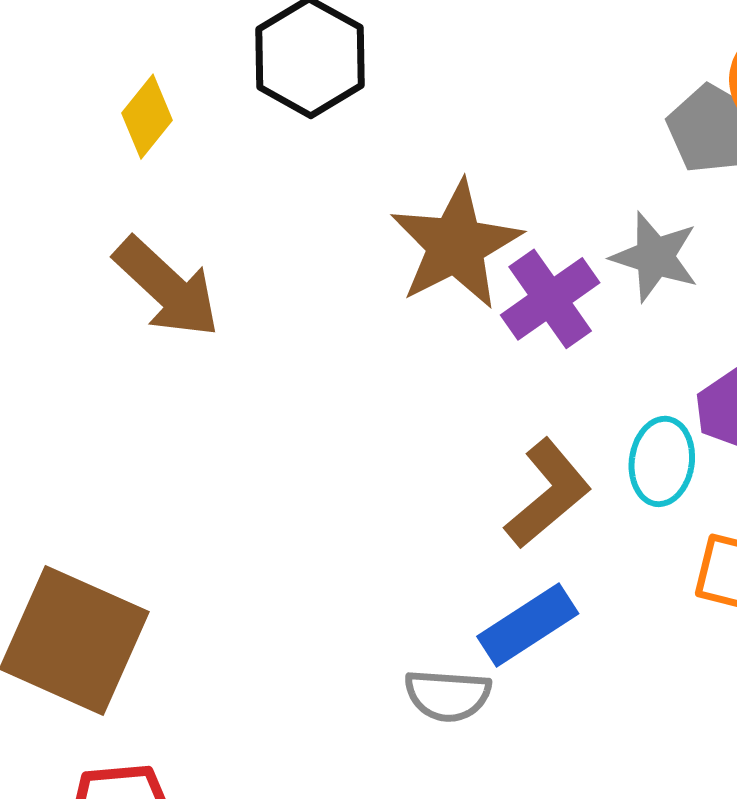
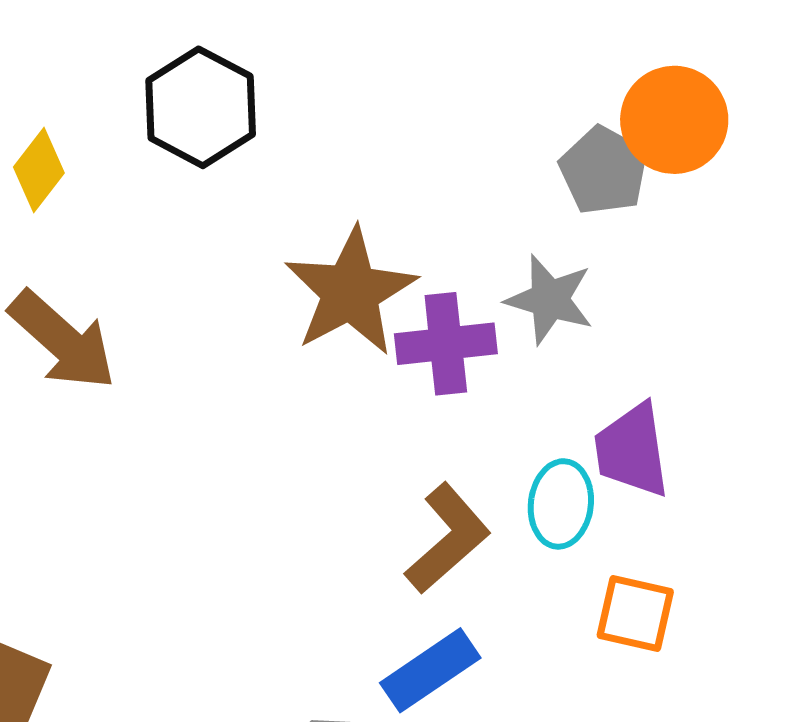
purple cross: (550, 299) -> (446, 344), turned 30

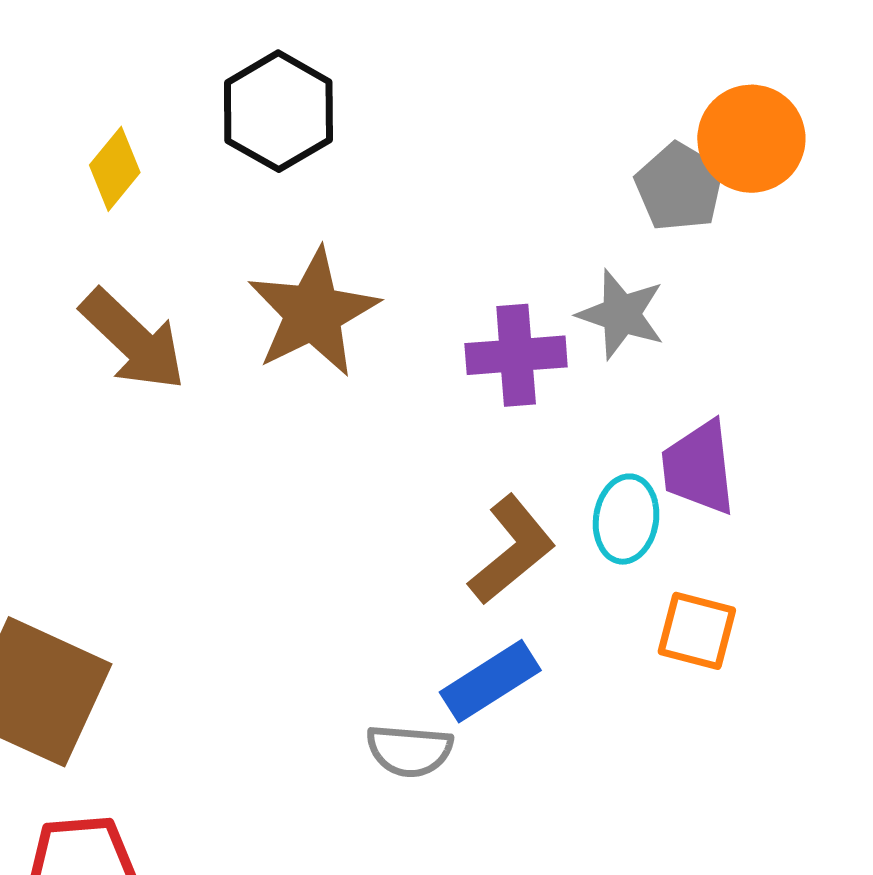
brown star: (350, 292) -> (313, 313), moved

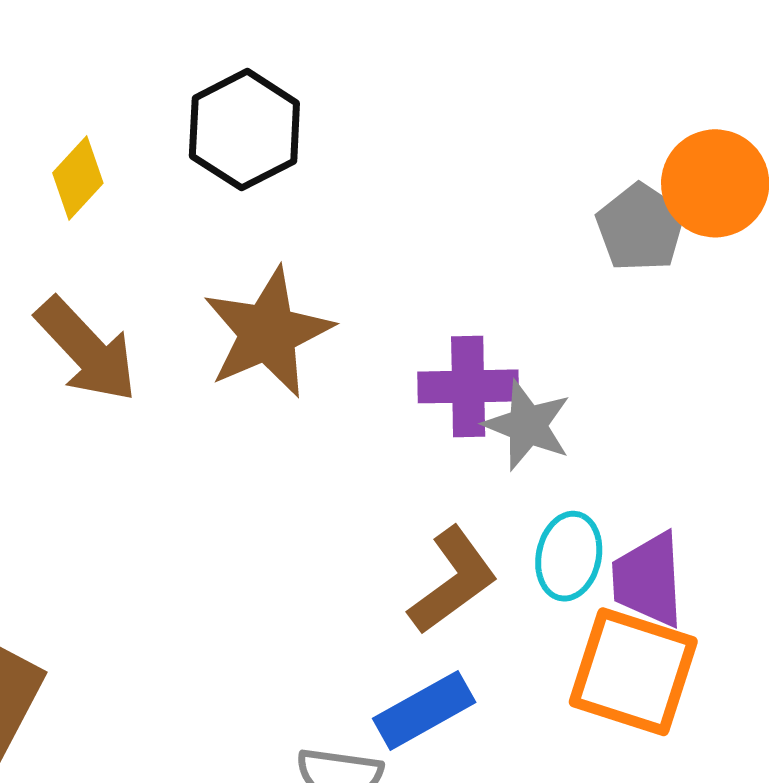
gray star: (621, 314) -> (527, 425), moved
purple trapezoid: (699, 468) -> (648, 580), moved
orange square: (697, 631) -> (633, 672), size x1.6

